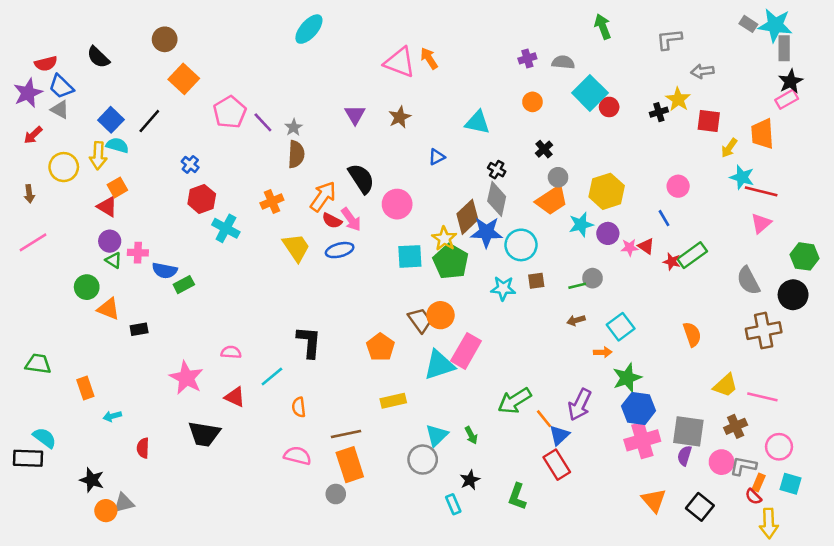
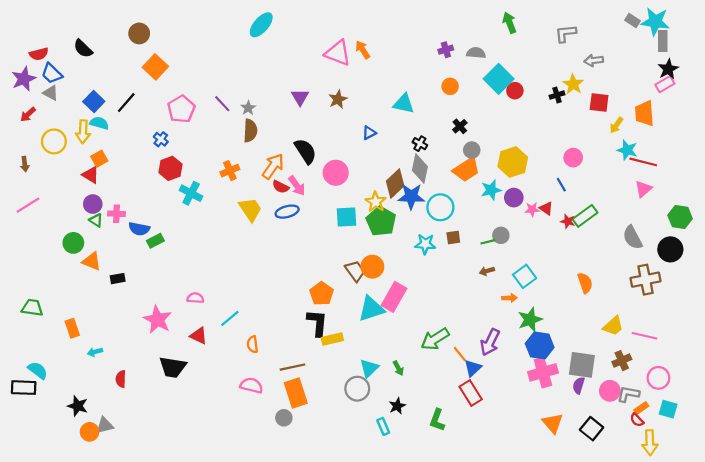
pink pentagon: (230, 112) -> (181, 109), moved
black L-shape: (309, 342) -> (317, 323), moved
orange rectangle: (759, 483) -> (641, 408), turned 32

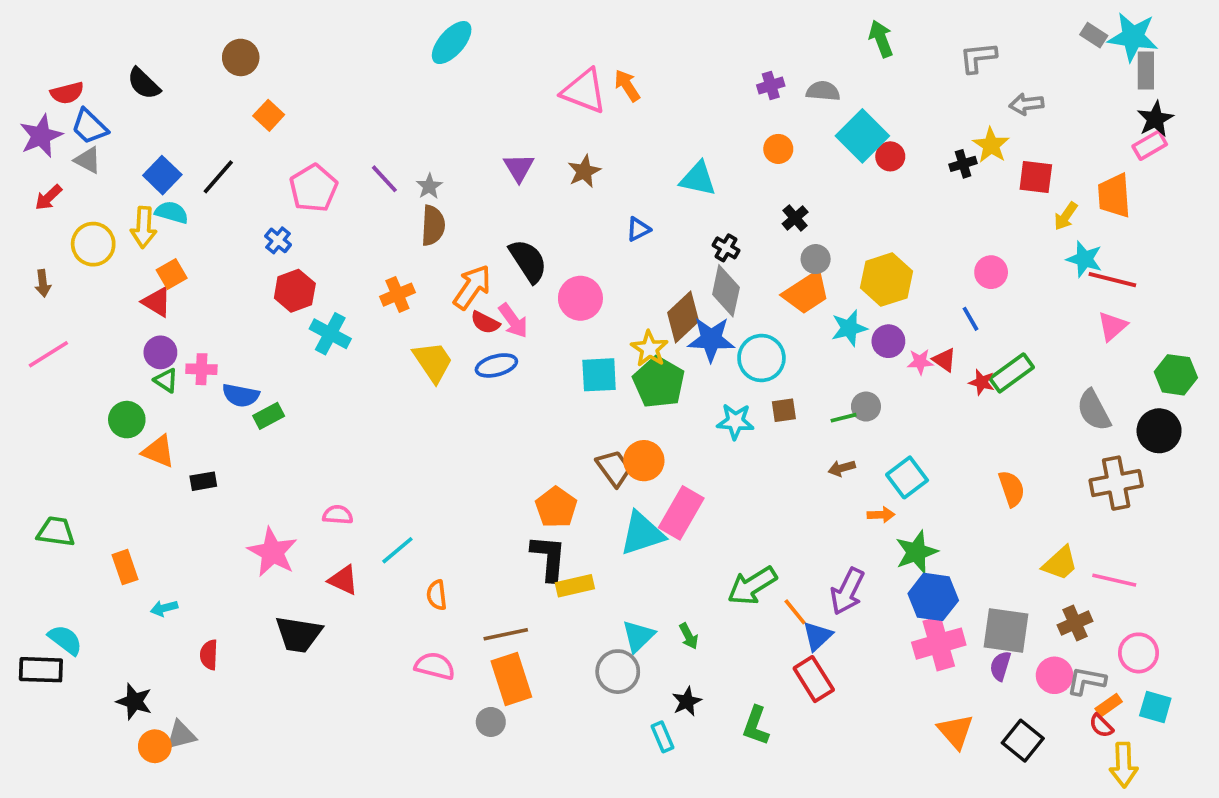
orange square: (155, 67) -> (269, 115), size x0.7

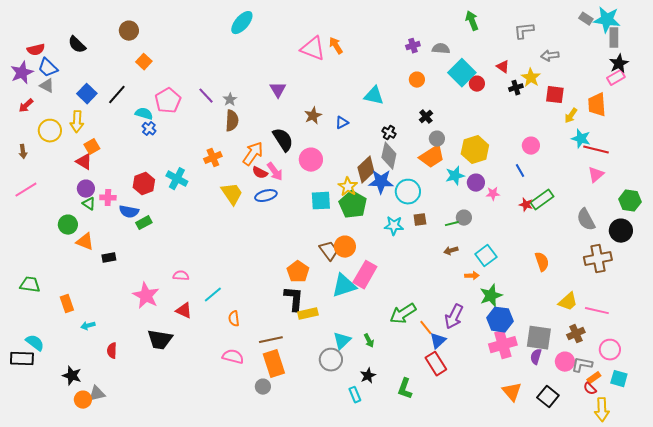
brown star: (584, 171) -> (313, 116), moved
cyan semicircle: (172, 212) -> (144, 114), moved
red hexagon: (295, 291) -> (144, 184), moved
red triangle: (944, 360) -> (503, 67), moved

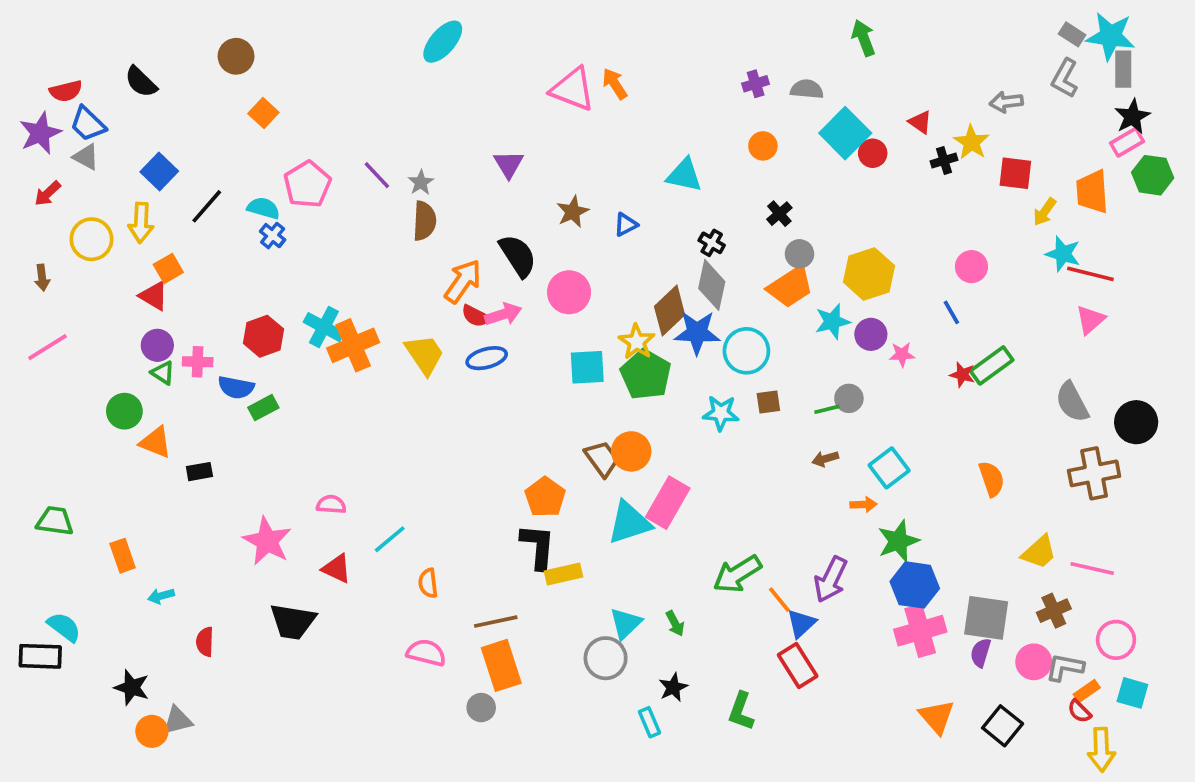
gray L-shape: (524, 31) -> (1065, 78), moved, turned -55
black line: (117, 95) -> (207, 206), moved
orange cross: (213, 158) -> (353, 345), moved, size x1.5
pink arrow: (275, 172) -> (503, 314), turned -72
green hexagon: (630, 201) -> (1153, 175), moved

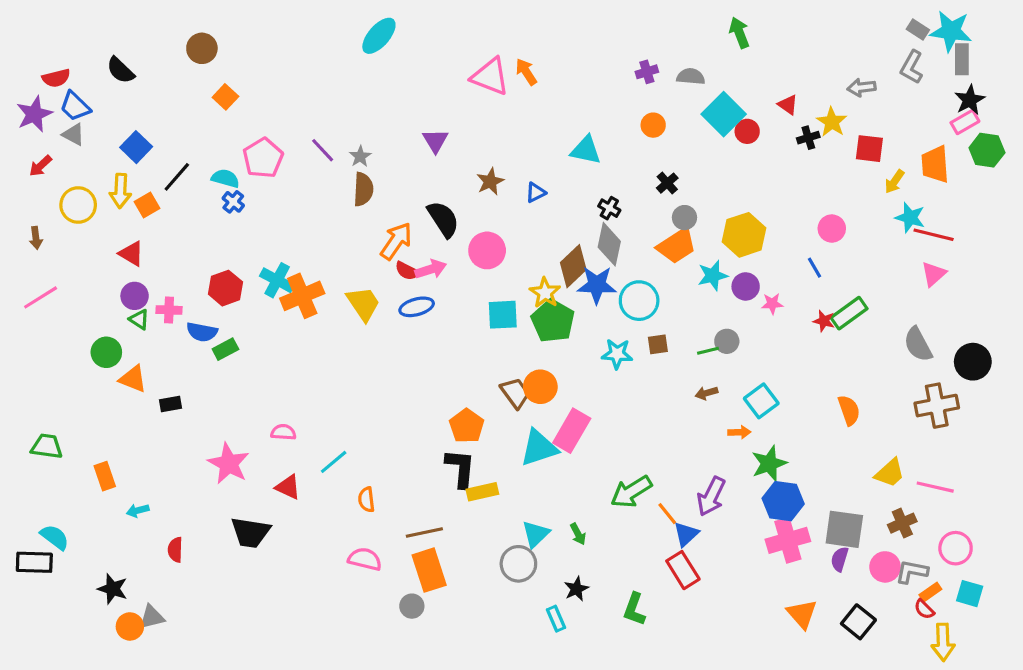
orange square: (168, 268) -> (147, 205), moved

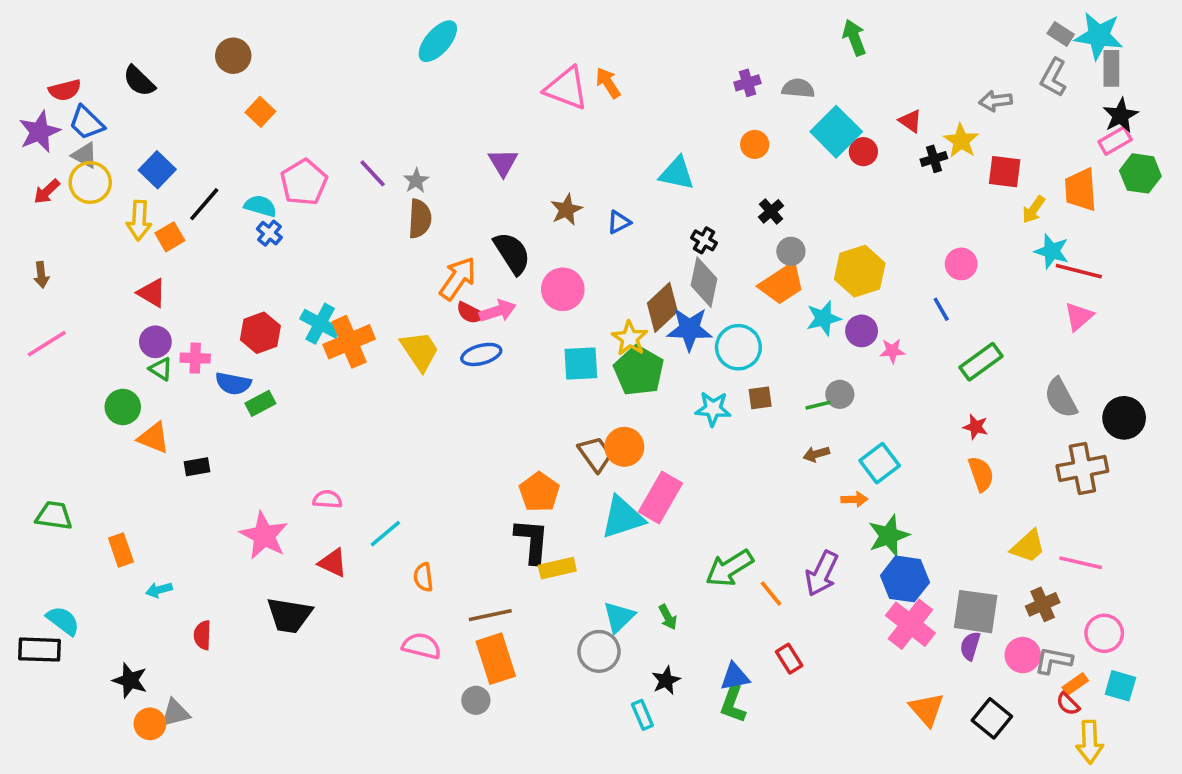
yellow circle: (78, 205) -> (90, 182), moved
red star: (824, 321) -> (976, 427), moved
blue triangle: (686, 534) -> (735, 677), moved, turned 32
pink cross: (788, 540) -> (910, 624), turned -36
red rectangle: (683, 570) -> (789, 659), size x0.7

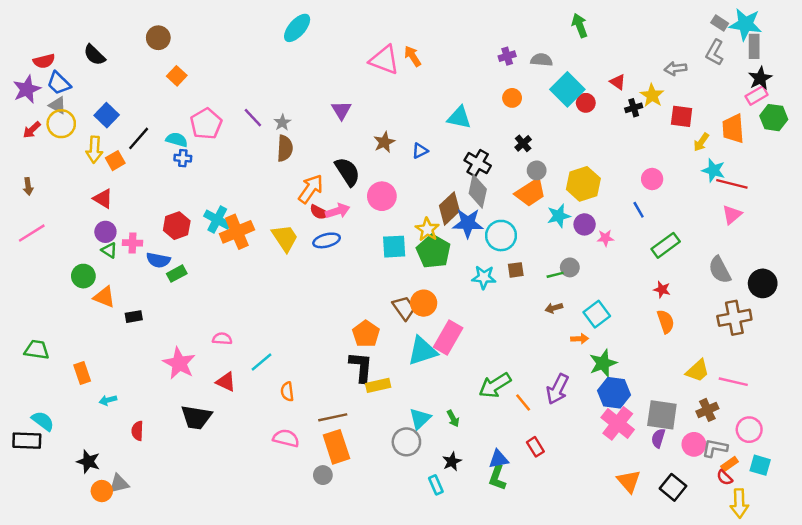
blue cross: (269, 233) -> (183, 158), turned -35
black cross: (704, 240) -> (478, 163), size x1.5

